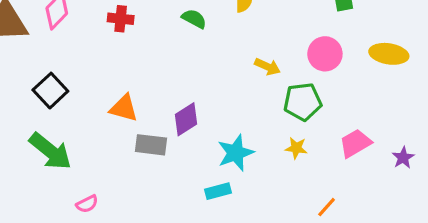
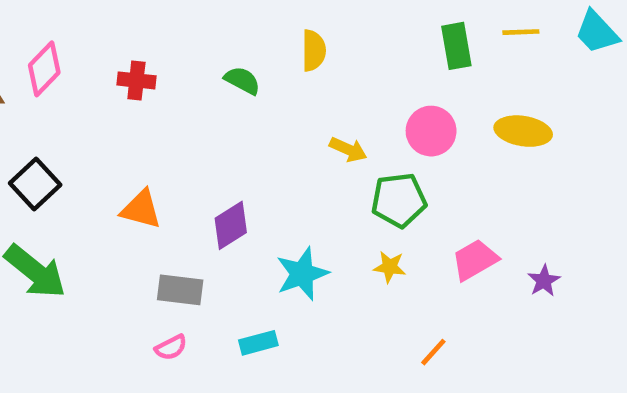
gray rectangle: (151, 145) -> (180, 290), moved
cyan rectangle: (218, 191) -> (258, 343), moved
pink semicircle: (87, 204) -> (171, 347), moved

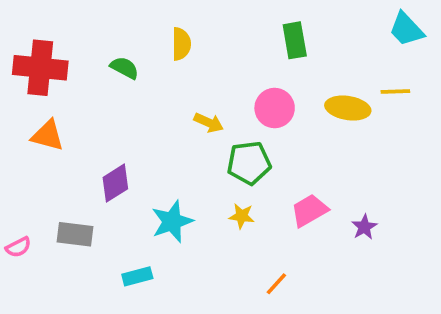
yellow line: (521, 32) -> (395, 92), moved
red cross: (136, 80) -> (40, 68), size x1.8
orange triangle: (141, 209) -> (48, 135), moved
pink semicircle: (171, 347) -> (18, 247), moved

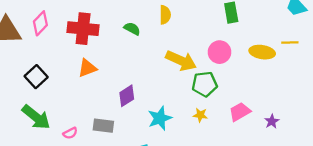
yellow arrow: (209, 123) -> (181, 61), size x1.8
orange triangle: (48, 135) -> (87, 68), turned -36

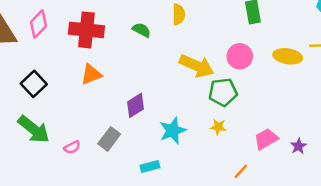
pink trapezoid: (240, 112) -> (266, 139), moved
purple star: (272, 121) -> (298, 146), moved
gray rectangle: (103, 126) -> (109, 139), turned -60

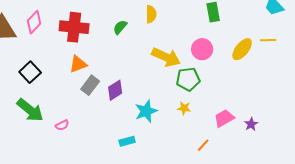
green semicircle: (142, 30) -> (120, 27), turned -77
yellow ellipse: (288, 56) -> (242, 49), turned -60
gray rectangle: (109, 139) -> (90, 85), moved

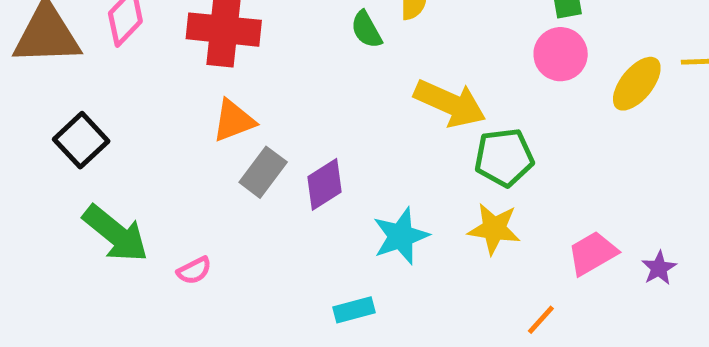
green semicircle: (120, 27) -> (366, 30), moved, turned -70
pink circle: (202, 49) -> (561, 54), moved
black square: (30, 72) -> (81, 140), moved
yellow star: (184, 108) -> (494, 229), size x1.5

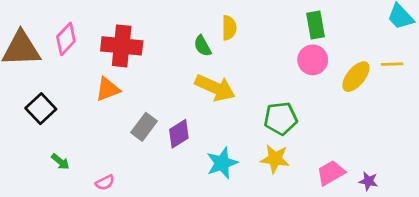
yellow arrow: (450, 103) -> (215, 88), moved
orange triangle: (234, 121) -> (108, 89), moved
green arrow: (116, 234) -> (60, 162), size x0.5
purple star: (659, 268) -> (368, 181), turned -30

